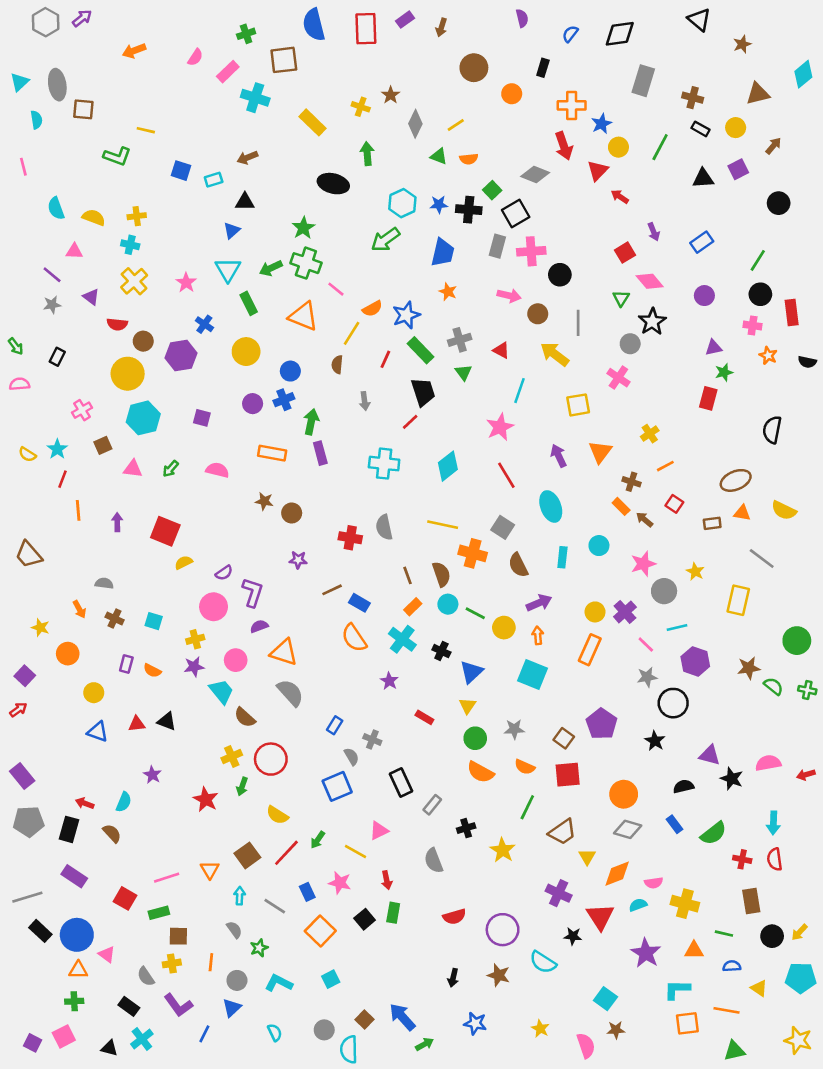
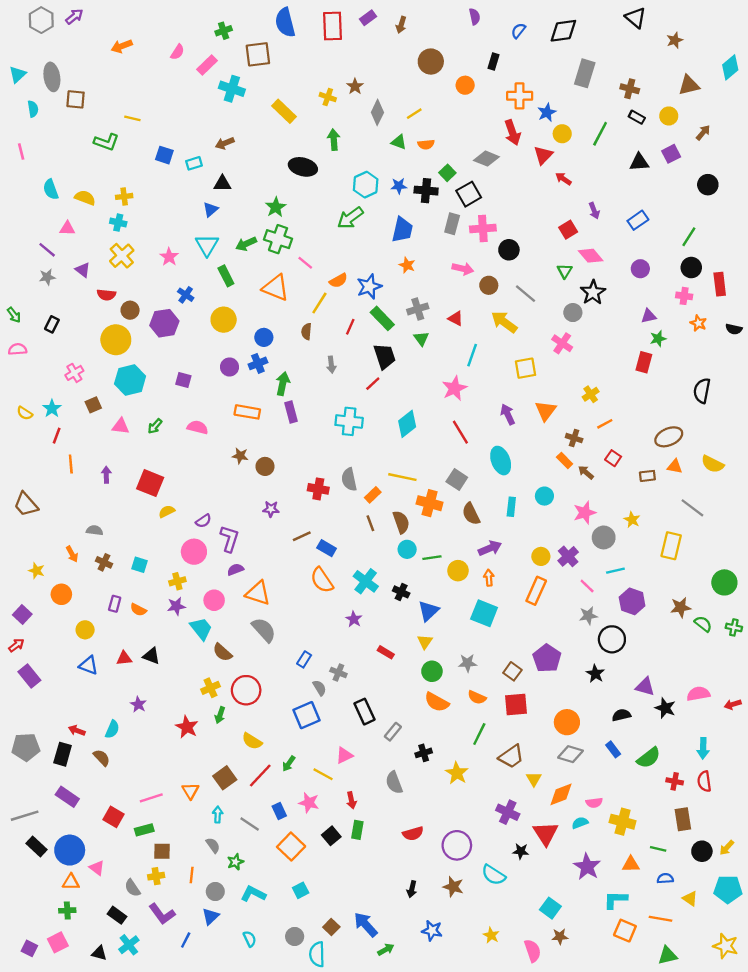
gray line: (578, 323) -> (525, 294), turned -50
orange rectangle: (413, 607) -> (373, 495), moved
green line: (475, 613) -> (432, 558), turned -36
purple rectangle: (22, 776) -> (29, 676), moved
orange square: (687, 1023) -> (625, 931), turned 30

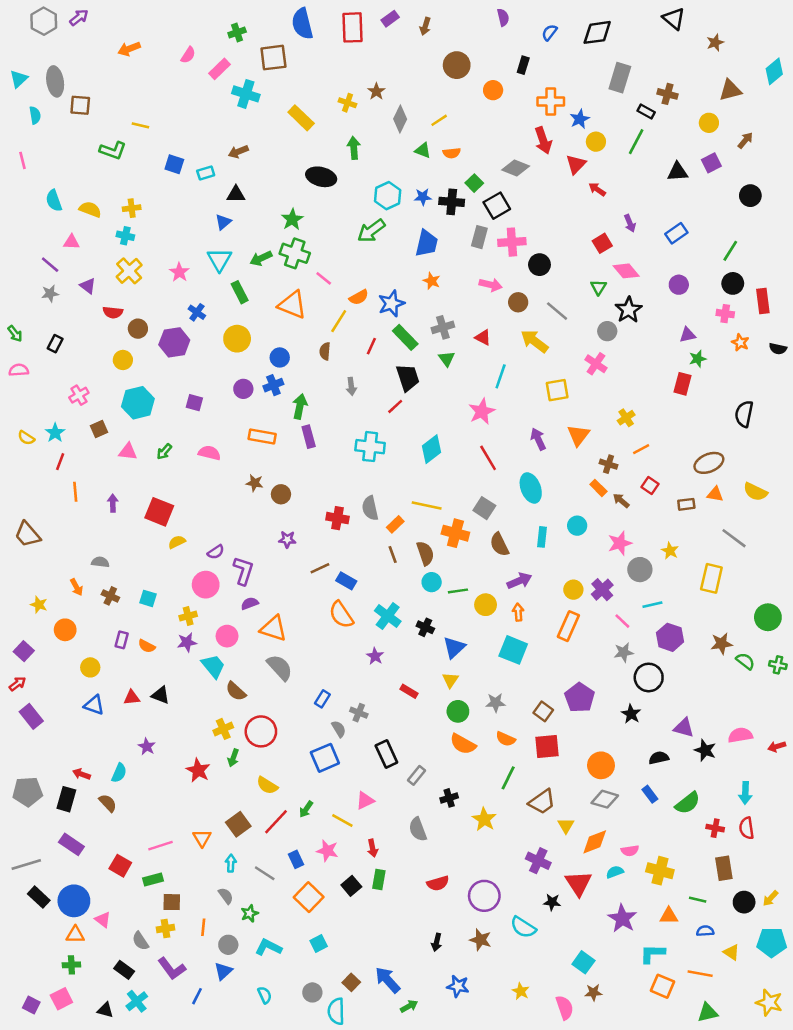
black rectangle: (637, 117) -> (646, 112), moved
yellow circle: (116, 340) -> (123, 360), size x0.6

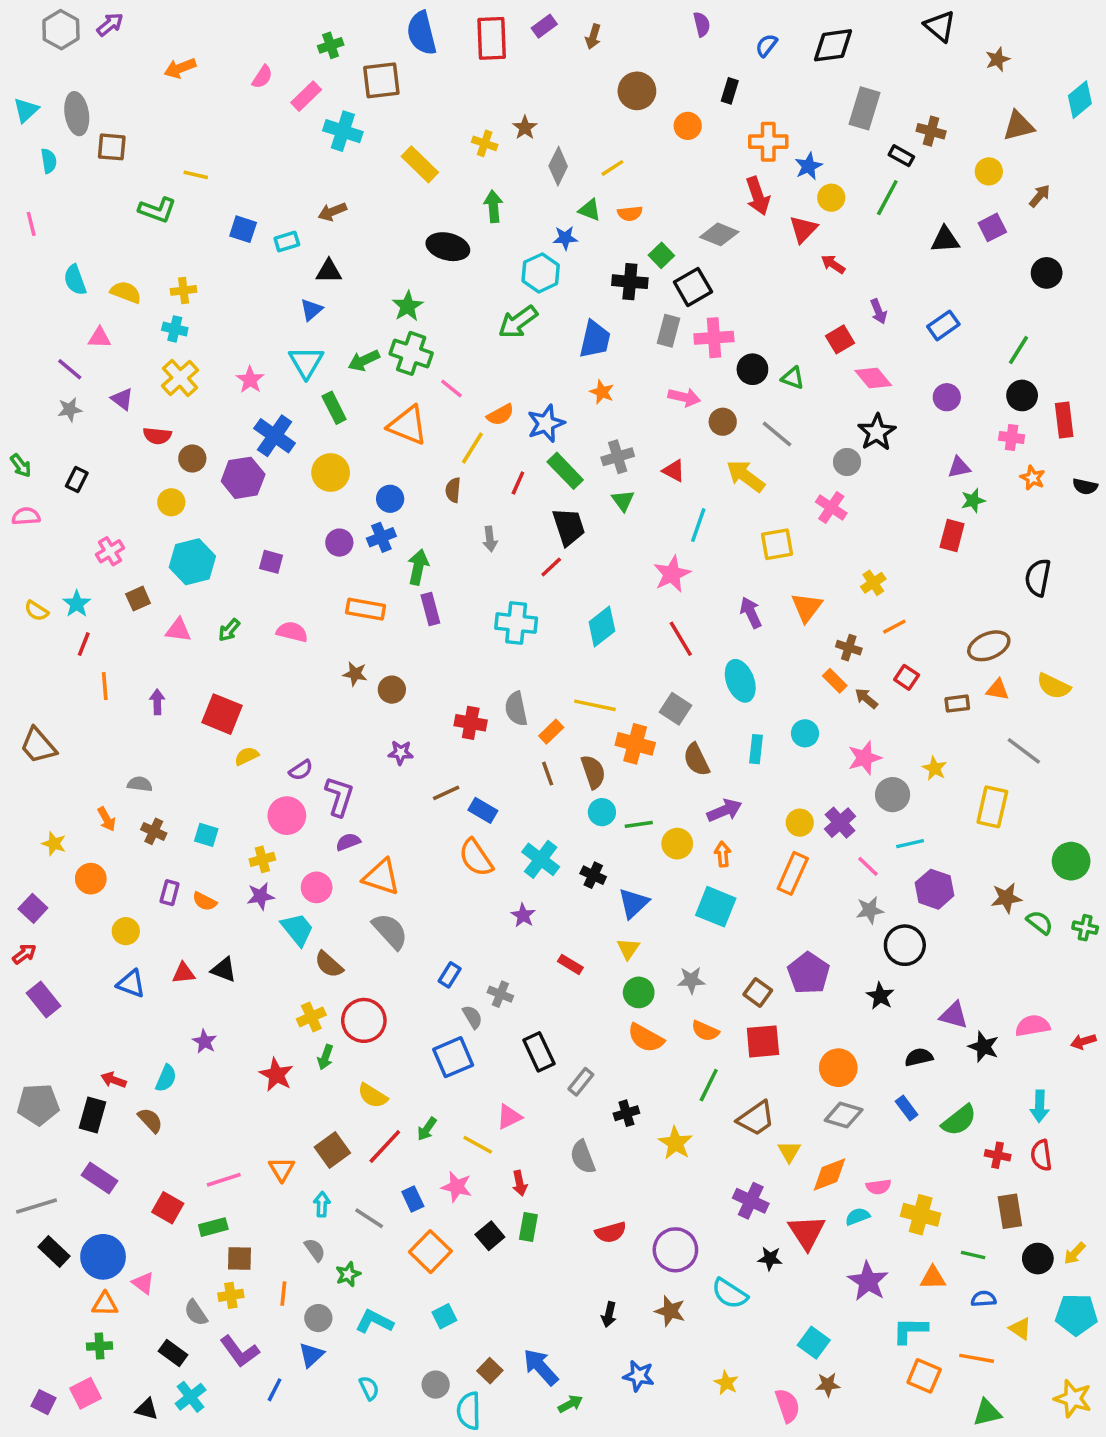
blue star: (423, 197) -> (565, 238), moved
green triangle: (598, 287) -> (793, 378), moved, turned -42
blue cross: (197, 312) -> (275, 436), size x1.6

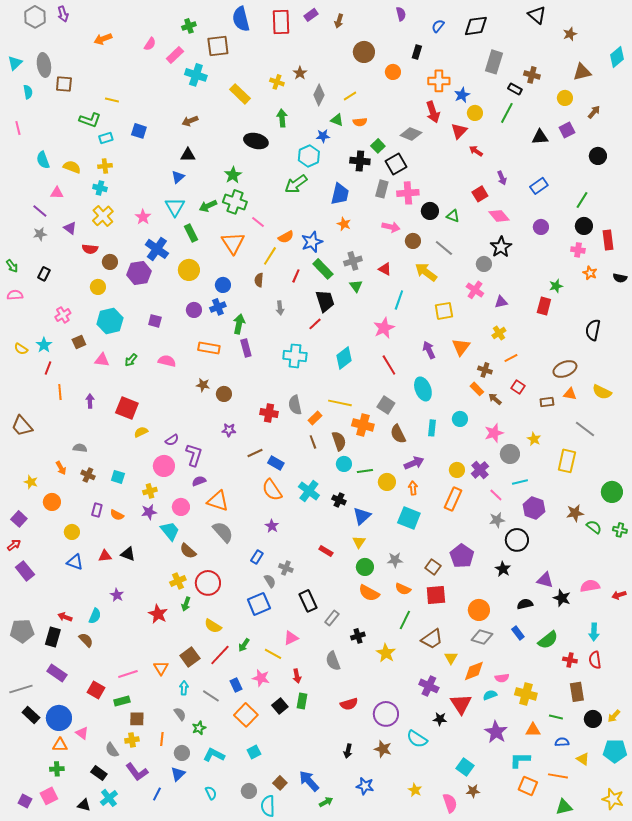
purple arrow: (110, 24) -> (63, 14), turned 112
cyan rectangle: (287, 241) -> (106, 138), moved
orange triangle: (408, 425) -> (233, 243), turned 35
purple triangle: (959, 467) -> (501, 302), moved
purple star: (523, 915) -> (272, 526), moved

